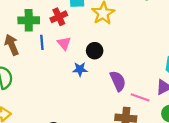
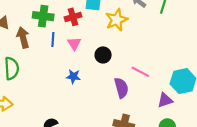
blue star: (80, 69) -> (73, 76), moved
pink line: (140, 97) -> (140, 72), moved

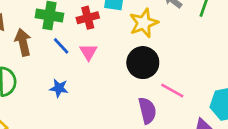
blue line: (53, 39) -> (61, 46), turned -48
black circle: (103, 55) -> (143, 63), moved, size x1.5
blue star: (73, 76) -> (59, 88), moved

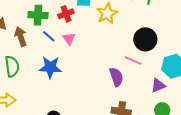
black circle: (143, 63) -> (145, 39), moved
blue star: (59, 88) -> (50, 67), size x1.6

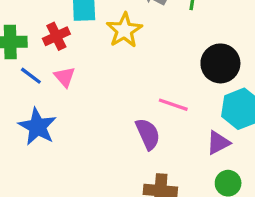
black circle: (145, 39) -> (220, 63), moved
blue star: (50, 67) -> (37, 127), turned 30

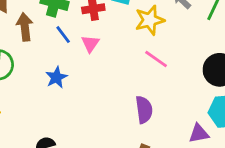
pink line: (173, 105) -> (156, 59), moved
blue star: (37, 127) -> (56, 77), size x0.7

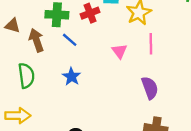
pink triangle: (90, 44) -> (119, 51), moved
pink line: (156, 59) -> (151, 44), turned 66

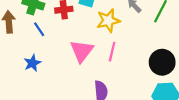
pink triangle: (119, 51) -> (82, 51), size x1.6

